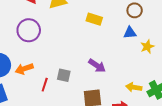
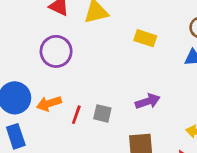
purple arrow: (97, 66) -> (148, 101), turned -54
red line: (45, 85) -> (76, 115), moved

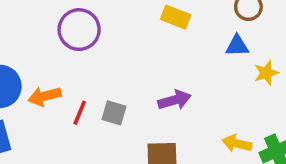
purple circle: (56, 51) -> (79, 30), moved

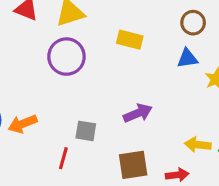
purple circle: (79, 30) -> (66, 57), moved
red line: (80, 113) -> (63, 158), moved

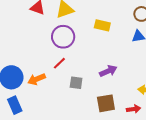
red line: (63, 158) -> (59, 63), moved, turned 32

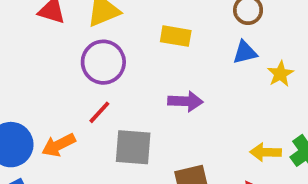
purple arrow: (108, 71) -> (185, 101), moved, turned 30
gray square: (76, 83) -> (133, 147), size x1.5

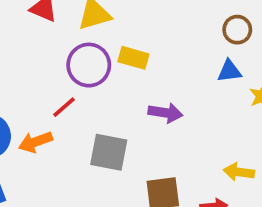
yellow rectangle: (176, 36) -> (133, 58), moved
red line: (99, 112) -> (64, 107), moved

